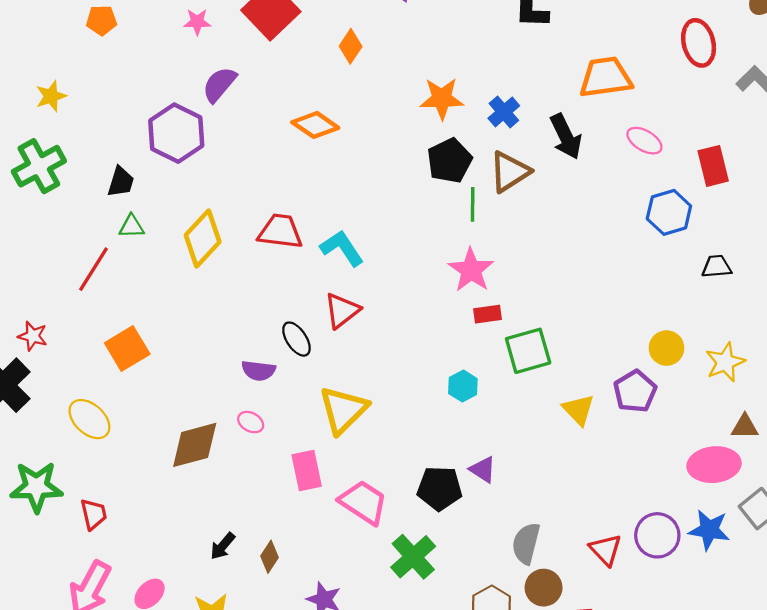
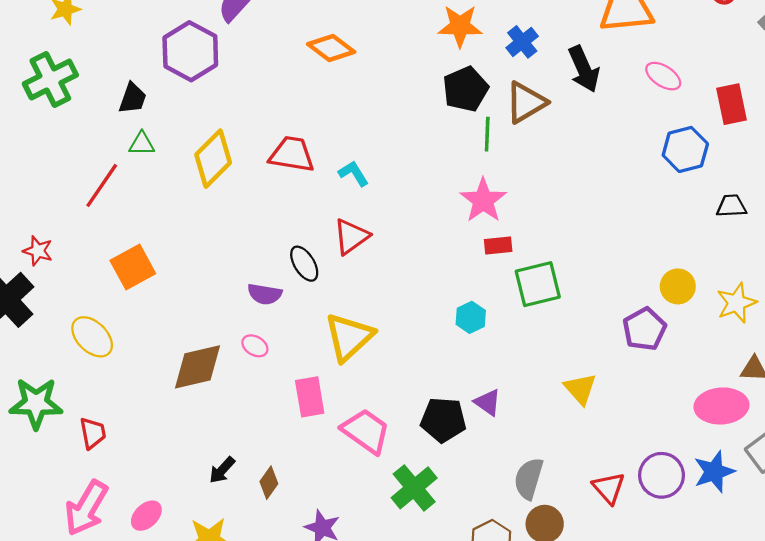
cyan L-shape: (342, 248) -> (354, 174), size x0.7
yellow triangle: (578, 410) -> (580, 389), moved
blue star: (709, 530) -> (714, 472), turned -30

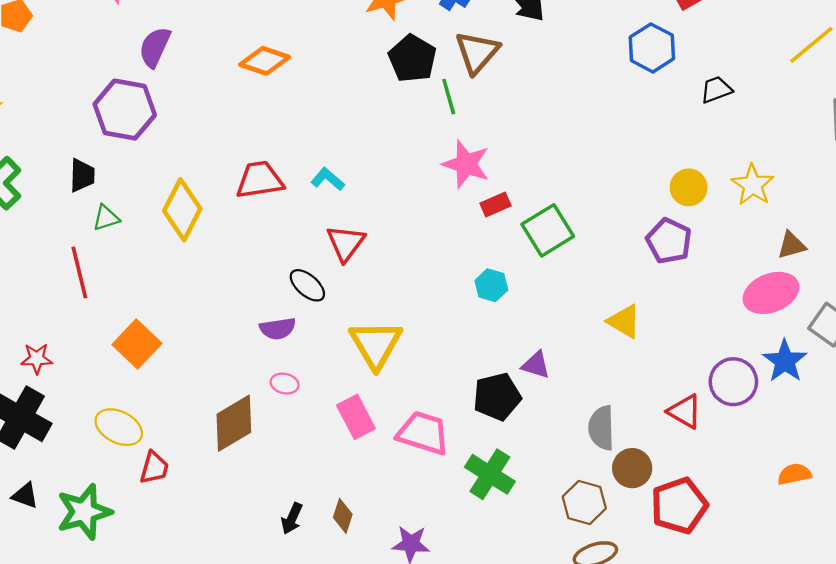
red line: (102, 185) -> (79, 273), turned -30
red trapezoid: (93, 433) -> (154, 468), moved, turned 44

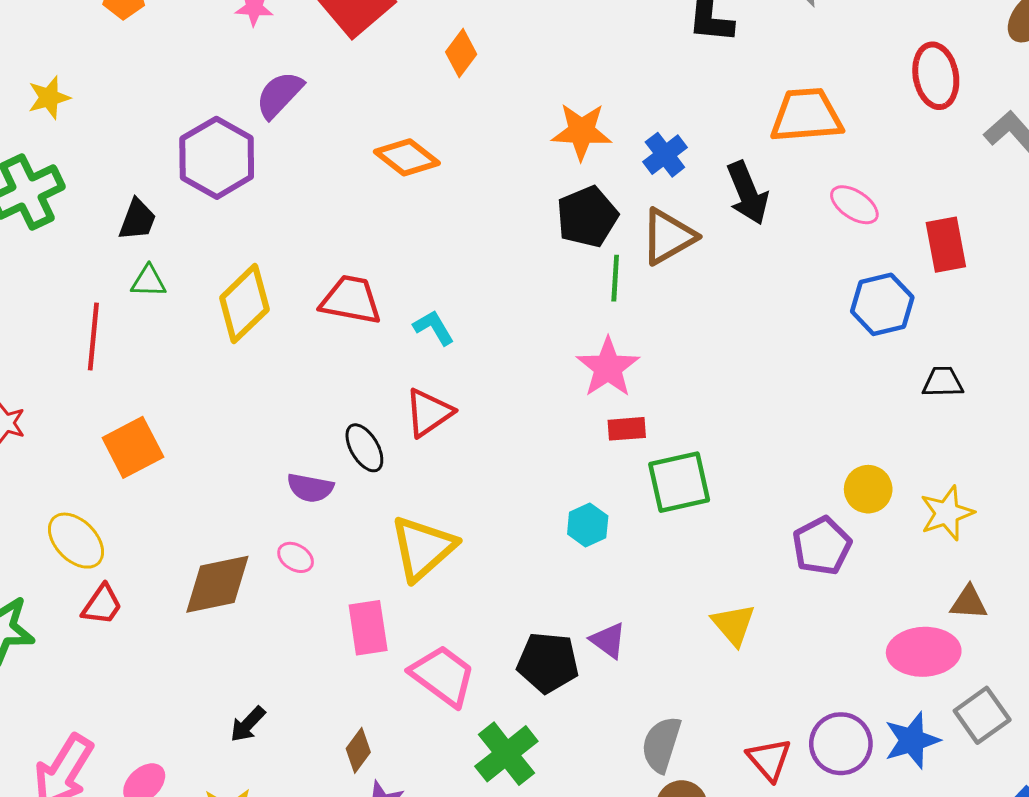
brown diamond: (343, 516) -> (358, 750), moved

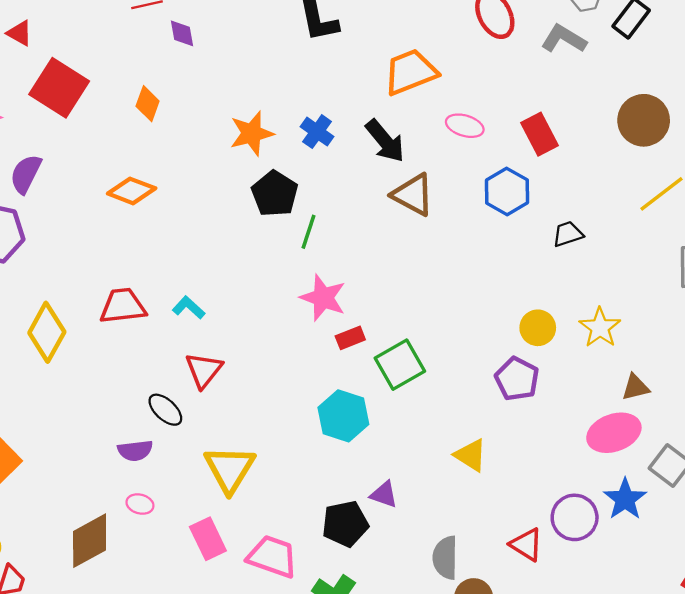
brown triangle: (668, 236) -> (413, 195), moved, turned -45
green line: (615, 278) -> (309, 232), turned 32
cyan hexagon: (588, 525) -> (343, 416), size x1.6

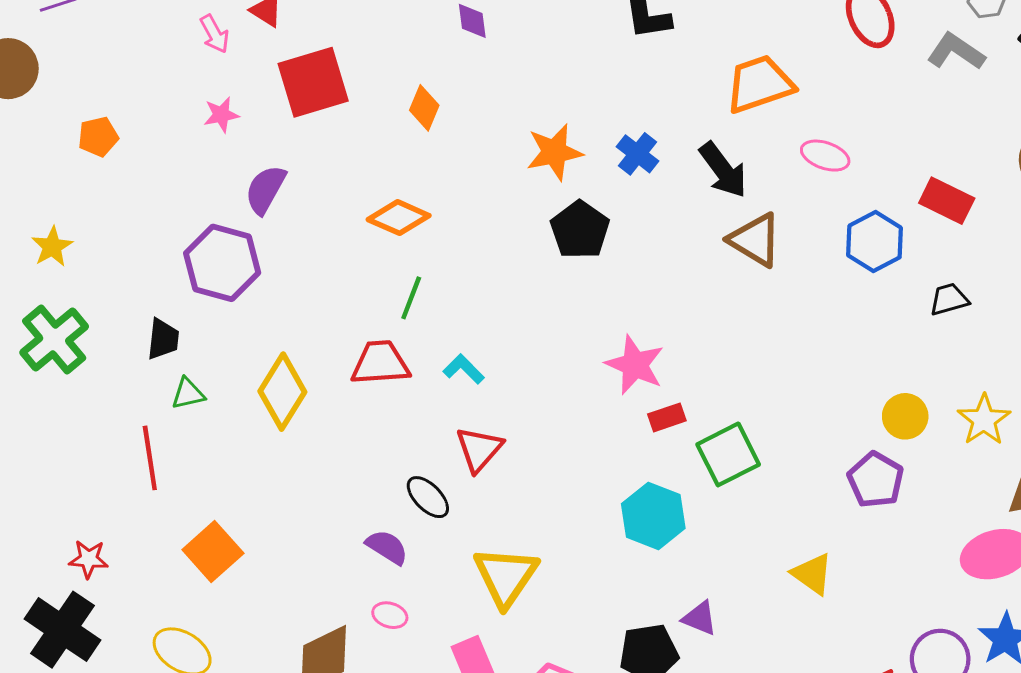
red square: (59, 88) -> (313, 82), turned 38
red rectangle: (540, 134) -> (947, 201), moved, turned -39
green line: (309, 232) -> (411, 298), moved
purple semicircle: (135, 451) -> (387, 547), turned -144

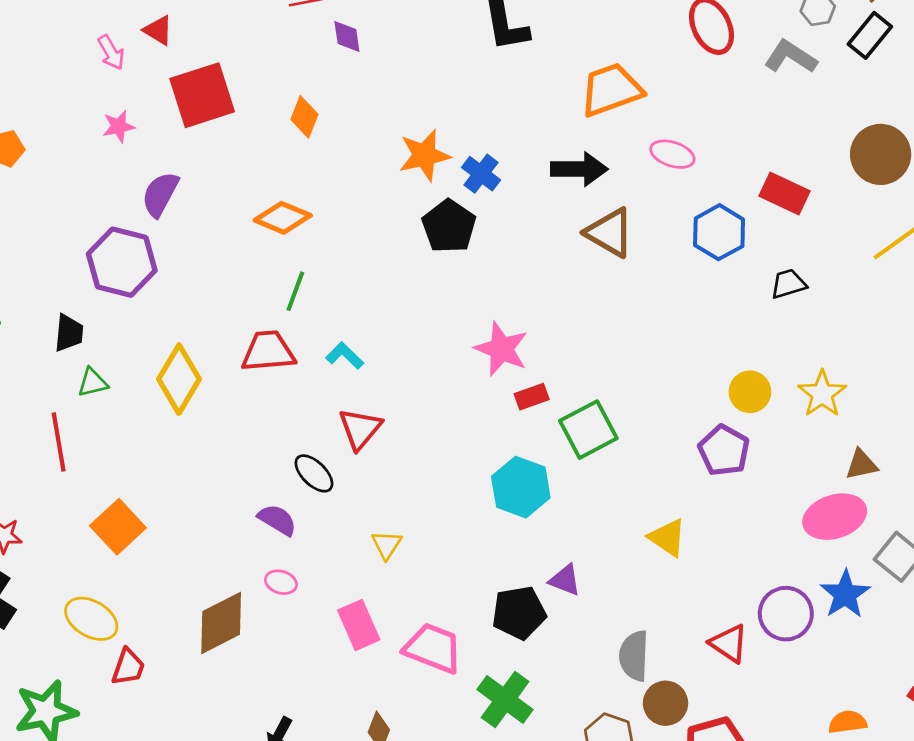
blue cross: (637, 154) -> (481, 174), moved
black arrow: (723, 170) -> (579, 169), turned -52
yellow triangle: (506, 576) -> (387, 545), size x0.5

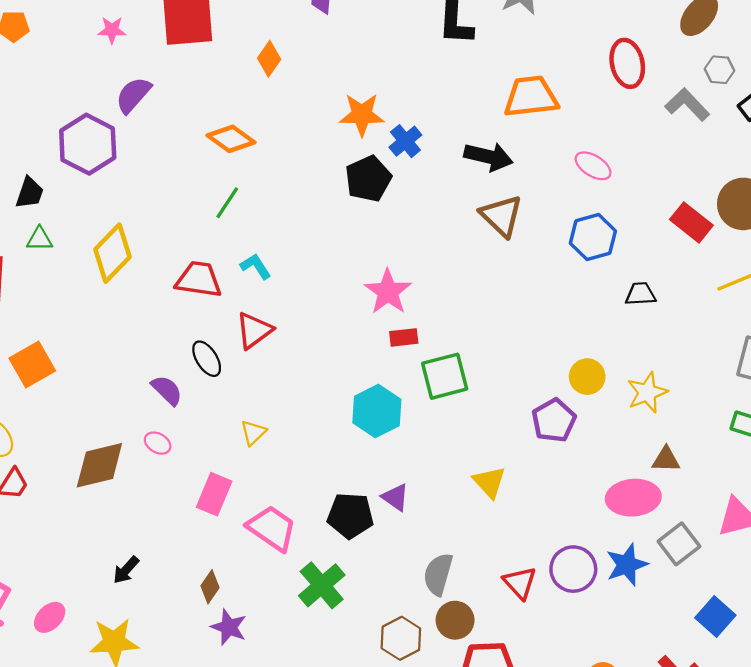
pink ellipse: (672, 154) -> (593, 166), moved
red rectangle: (784, 194) -> (691, 222), moved
red trapezoid: (268, 351) -> (199, 279), moved
pink rectangle: (359, 625) -> (214, 494), turned 33

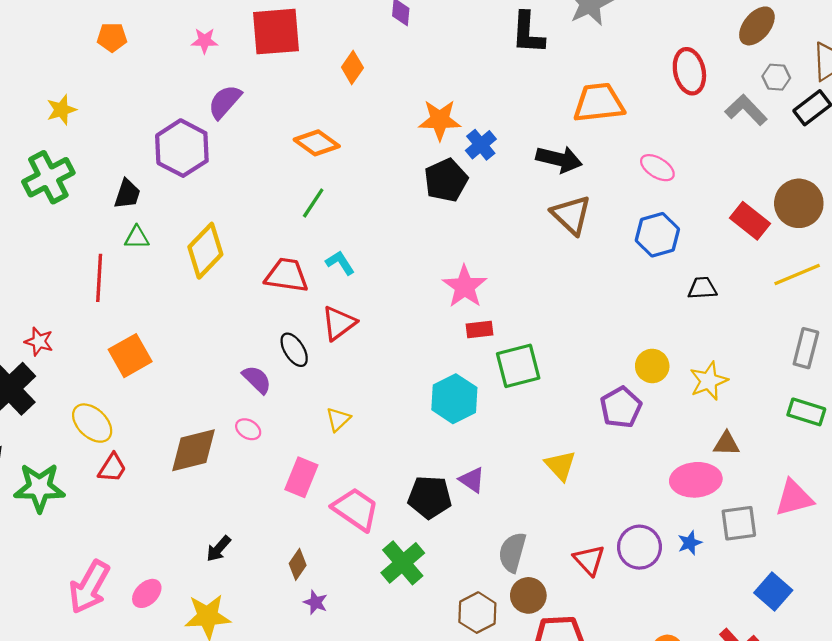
gray square: (679, 544) -> (739, 523), turned 30
blue star: (627, 565) -> (690, 543), size x0.6
purple star: (229, 627) -> (315, 602), size x0.7

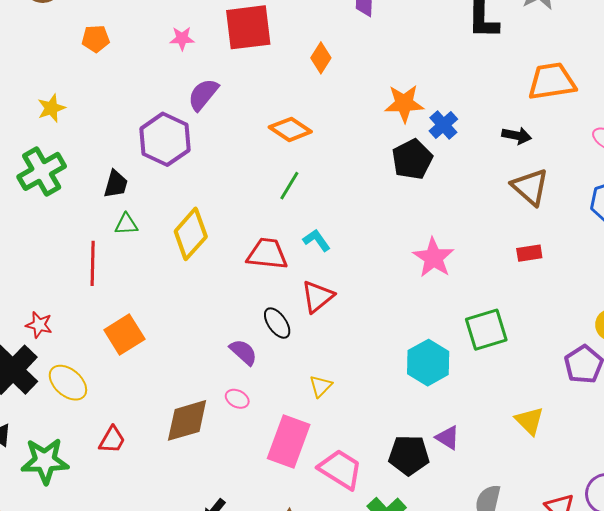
black arrow: (559, 159) -> (517, 136), size x0.7
red rectangle: (480, 330) -> (529, 253), moved
yellow ellipse: (92, 423) -> (68, 383), moved
pink rectangle: (301, 477) -> (289, 442), size x1.4

